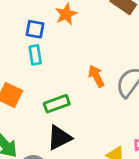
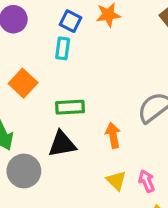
orange arrow: (96, 76) -> (113, 135), moved

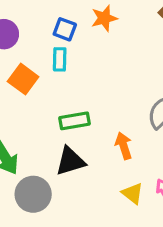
orange square: (23, 83) -> (23, 79), moved

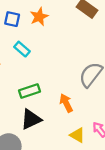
blue square: (65, 29) -> (12, 19), moved
cyan rectangle: (60, 59) -> (22, 49), moved, turned -42

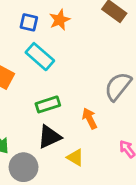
cyan rectangle: (22, 49) -> (40, 57), size x1.5
yellow triangle: (77, 135) -> (75, 157), moved

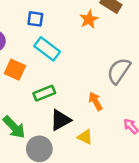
orange star: (60, 20) -> (89, 19), moved
green rectangle: (48, 104) -> (44, 93), moved

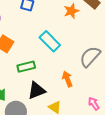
cyan rectangle: (47, 49) -> (50, 41), moved

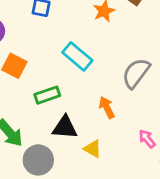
black triangle: (37, 90) -> (65, 127), turned 30

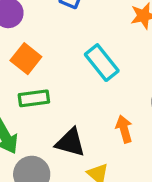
green rectangle: (47, 95) -> (34, 98), moved

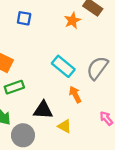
cyan rectangle: (102, 63) -> (63, 66), moved

